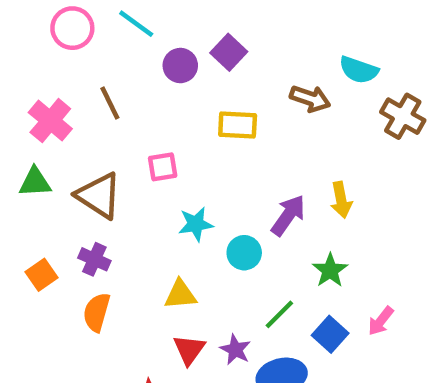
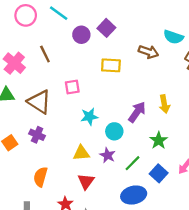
orange semicircle: (97, 312) -> (40, 177), moved
purple star: (235, 350) -> (108, 155), moved

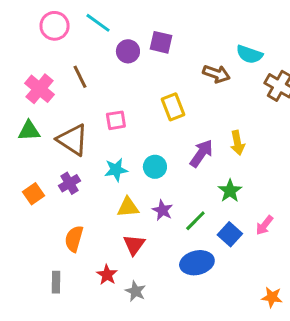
purple square: (106, 28) -> (161, 42), turned -30
yellow rectangle: (111, 65) -> (173, 107), moved, turned 66
cyan star: (89, 117) -> (116, 170), moved
cyan circle: (114, 131) -> (155, 167), moved
purple cross: (37, 135) -> (70, 183), turned 35

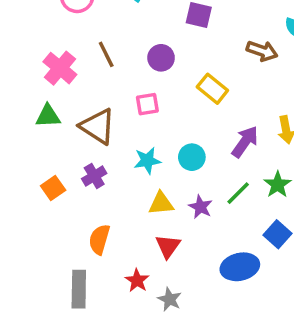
purple circle: (128, 51) -> (161, 58), moved
yellow rectangle: (173, 107) -> (212, 89), turned -30
green line: (195, 221) -> (238, 193), moved
gray rectangle: (56, 282) -> (79, 289), size x1.5

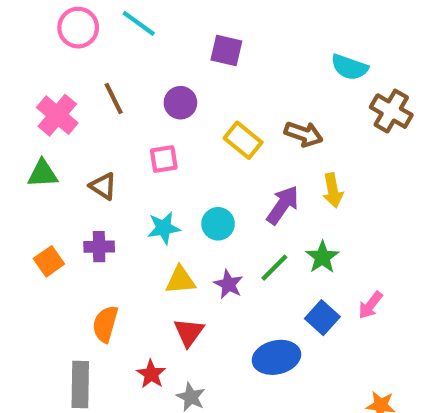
brown arrow: (262, 51) -> (304, 134), moved
brown triangle: (98, 126) -> (103, 186), size x0.6
purple cross: (94, 176) -> (99, 247), turned 30

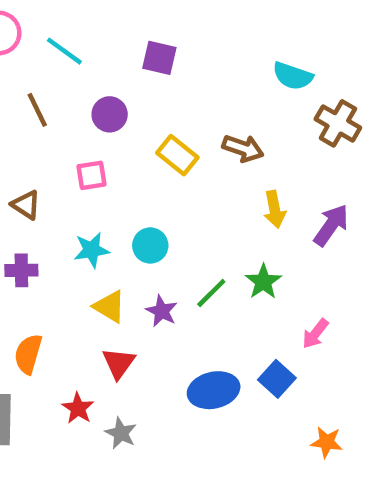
cyan line: (139, 23) -> (64, 51), moved
purple arrow: (283, 205) -> (331, 225), moved
yellow triangle: (180, 280) -> (110, 307), turned 36
blue square: (322, 318) -> (277, 379), moved

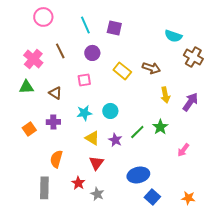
cyan line: (64, 51) -> (85, 25), moved, turned 30
blue square: (277, 379) -> (152, 197), moved

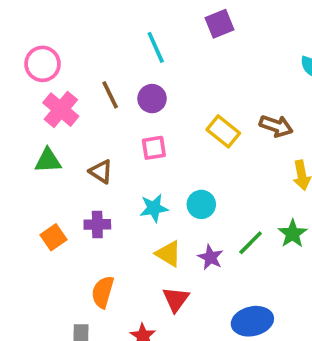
pink circle: (43, 17) -> (43, 64), moved
purple square: (114, 28) -> (220, 24), moved, turned -35
purple circle: (92, 53) -> (152, 99), moved

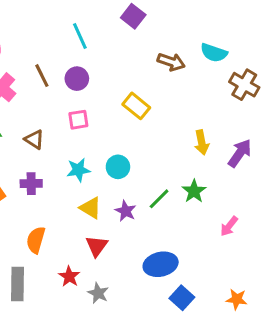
purple square: (220, 24) -> (133, 16), turned -30
brown arrow: (276, 126) -> (171, 62), moved

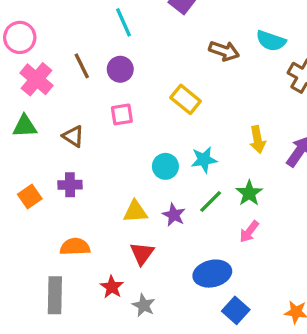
cyan star: (78, 170) -> (204, 160), moved
yellow triangle: (91, 208) -> (135, 212), turned -35
pink arrow: (229, 226) -> (249, 232), moved
orange semicircle: (36, 240) -> (75, 247), turned 72

